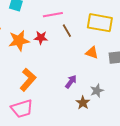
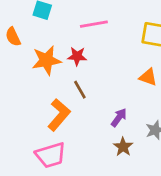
brown line: (67, 31) -> (80, 90), moved
brown star: (83, 103) -> (123, 147), moved

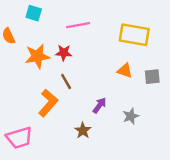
brown star: (123, 147) -> (83, 131), moved
pink trapezoid: (51, 155) -> (19, 138), moved

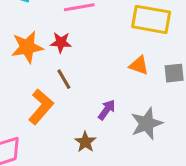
gray star: (131, 116) -> (147, 124), size x1.5

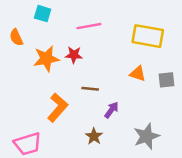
brown line: (64, 79) -> (90, 89), moved, turned -54
gray star: (147, 124) -> (146, 136), moved

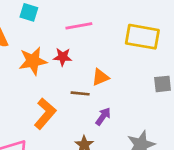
orange triangle: (138, 74) -> (100, 77), moved, turned -42

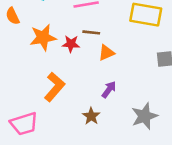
red star: (63, 57) -> (71, 44), moved
brown line: (80, 93) -> (91, 32), moved

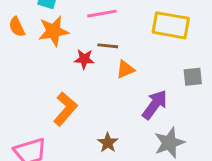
orange star: (43, 37) -> (53, 31), moved
purple arrow: (109, 89) -> (155, 105), moved, size x1.5

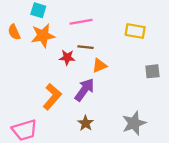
yellow rectangle: (171, 25) -> (135, 31), size x0.7
purple arrow: (155, 105) -> (84, 90), moved

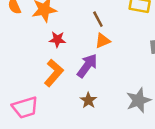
brown line: (86, 47) -> (98, 19), moved, turned 56
red star: (67, 57) -> (57, 39), moved

